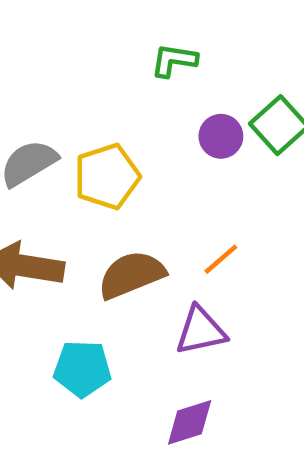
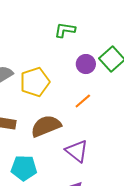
orange line: (221, 259) -> (83, 101), moved
purple triangle: (201, 331) -> (77, 151), turned 50

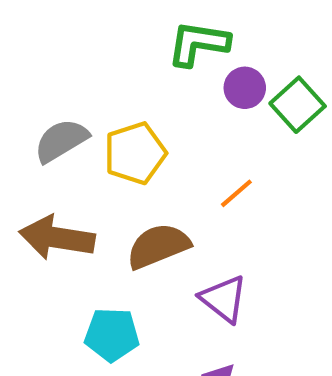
green L-shape: (65, 30) -> (198, 44), size x1.4
purple circle: (86, 64) -> (245, 88), moved

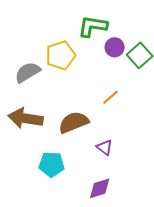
yellow pentagon: (135, 153) -> (61, 55), moved
purple triangle: (224, 299) -> (105, 147), size x0.7

